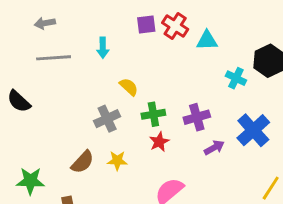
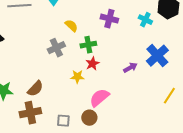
purple cross: (197, 117) -> (109, 19), moved, turned 30
yellow star: (117, 161) -> (77, 77), moved
brown semicircle: (82, 162) -> (35, 89), moved

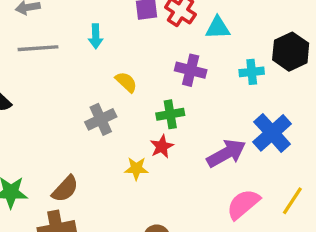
cyan cross: (145, 20) -> (252, 72), turned -32
green cross: (88, 45) -> (170, 114), moved
purple arrow: (130, 68) -> (226, 153), size x1.6
pink semicircle: (99, 98) -> (243, 204), moved

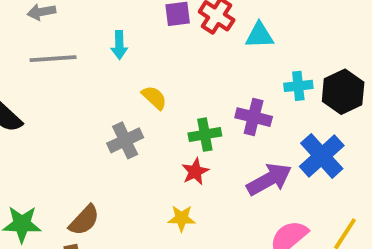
black hexagon: (291, 52) -> (343, 92), moved
purple cross: (191, 70) -> (254, 117), moved
yellow star: (136, 169) -> (182, 218), moved

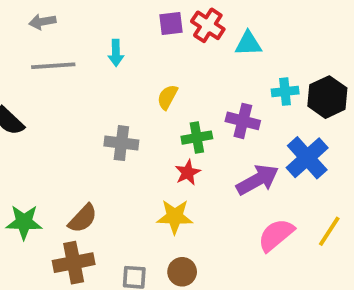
yellow semicircle: (154, 98) -> (167, 97), moved, turned -105
gray cross: (125, 140) -> (121, 143), turned 32
yellow star: (182, 218) -> (175, 217), size x1.4

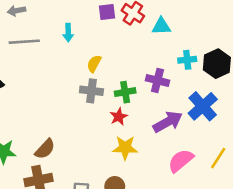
yellow semicircle: (167, 97) -> (94, 64), moved
gray cross: (121, 143) -> (91, 91), moved
yellow star: (175, 217) -> (125, 148), moved

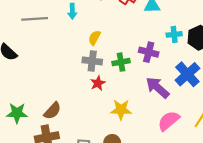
red star: (119, 117) -> (98, 83), moved
purple arrow: (168, 122) -> (158, 88), turned -110

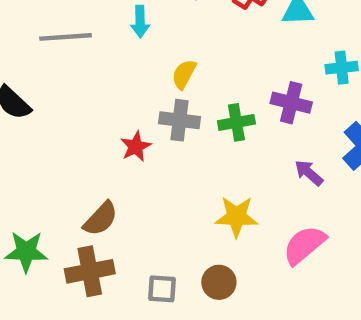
red star: (98, 83) -> (136, 146), moved
purple arrow: (158, 88) -> (309, 173), size x0.6
green star: (17, 113) -> (26, 252), moved
pink semicircle: (169, 121) -> (304, 245), moved

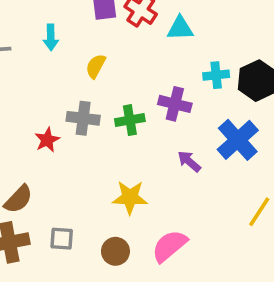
yellow semicircle: (184, 74) -> (96, 66), moved
pink semicircle: (304, 245) -> (169, 246), moved
gray square: (162, 289) -> (62, 239), moved

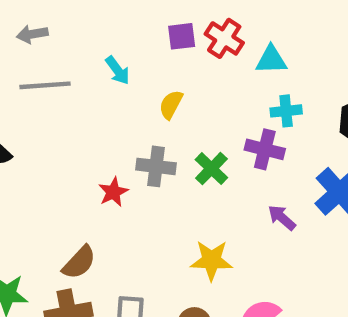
cyan arrow: (51, 37) -> (118, 70), turned -35
cyan cross: (216, 75) -> (286, 111), moved
green cross: (130, 120) -> (211, 169), turned -36

